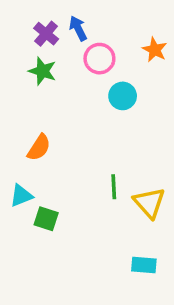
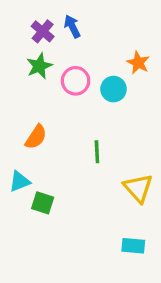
orange star: (155, 50) -> (138, 63), moved
pink circle: (99, 59) -> (76, 81), moved
green star: (43, 71) -> (39, 66), turned 30
green line: (114, 187) -> (97, 152), moved

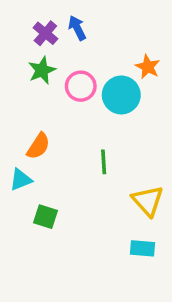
cyan circle: (113, 89) -> (121, 95), size x1.4
cyan triangle: (19, 181) -> (21, 180), moved
cyan rectangle: (133, 246) -> (142, 248), moved

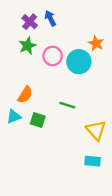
green line: (104, 162) -> (67, 105), turned -70
green square: (45, 217) -> (38, 120), moved

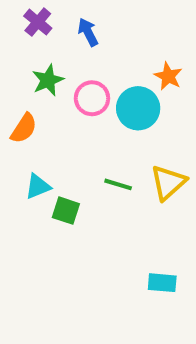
purple cross: (30, 22) -> (38, 22), moved
orange semicircle: (25, 95) -> (24, 128), moved
cyan triangle: (14, 117) -> (38, 186), moved
yellow triangle: (96, 130) -> (168, 182), moved, turned 30

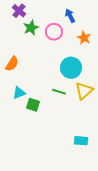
blue arrow: (88, 32) -> (70, 16), moved
green star: (48, 80) -> (31, 28), moved
pink circle: (92, 98) -> (54, 32), moved
cyan circle: (138, 108) -> (71, 68), moved

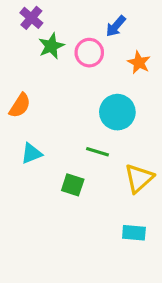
blue arrow: (70, 16) -> (116, 26), turned -112
yellow triangle: (84, 91) -> (139, 178), moved
green square: (33, 105) -> (73, 185), moved

